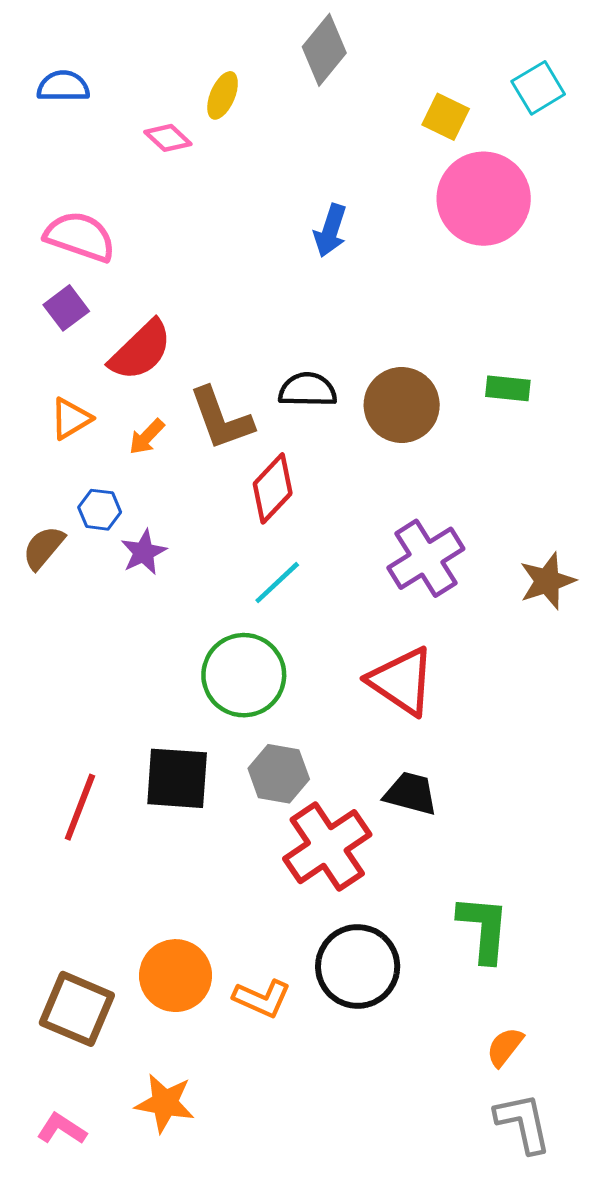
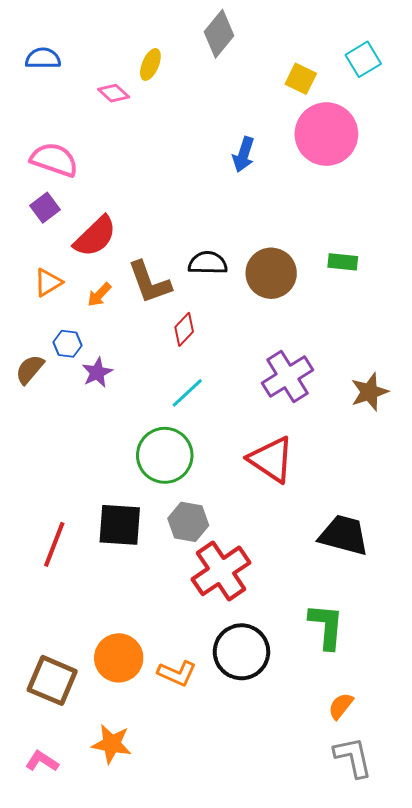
blue arrow: (330, 230) -> (244, 155), moved
red diamond: (273, 488) -> (184, 329), size x0.7
black trapezoid: (411, 793) -> (344, 535), moved, size x1.4

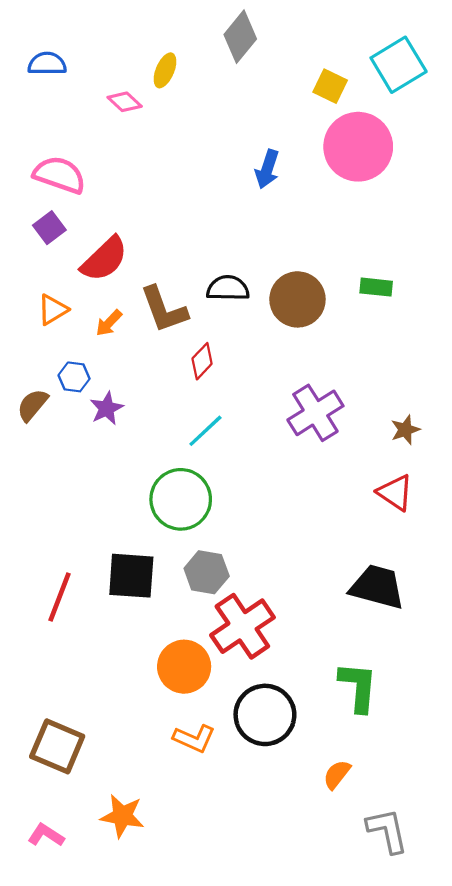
cyan square: (363, 59) -> (399, 65), size x1.4
brown star: (369, 392) -> (405, 430), size x0.7
red triangle: (271, 459) -> (395, 493), moved, size x0.7
orange circle: (119, 658) -> (184, 667), moved
orange semicircle: (341, 706) -> (337, 774), moved

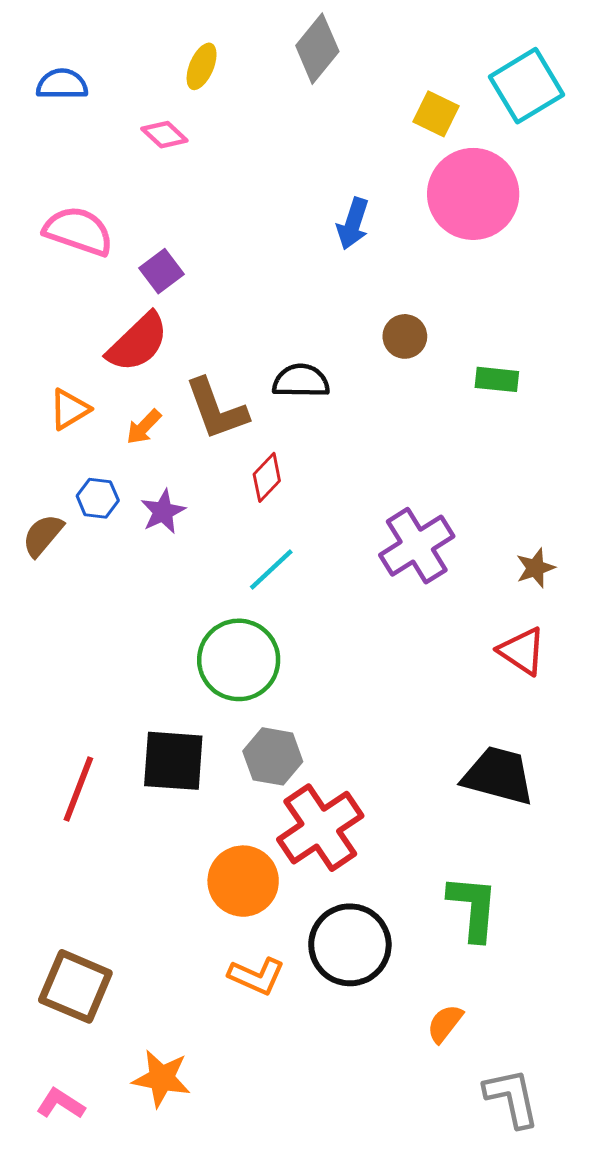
yellow ellipse: (165, 70) -> (202, 66), moved
purple square: (49, 228) -> (161, 271), moved
brown circle: (297, 299) -> (405, 336), moved, size x0.6
purple star: (107, 408) -> (163, 512), moved

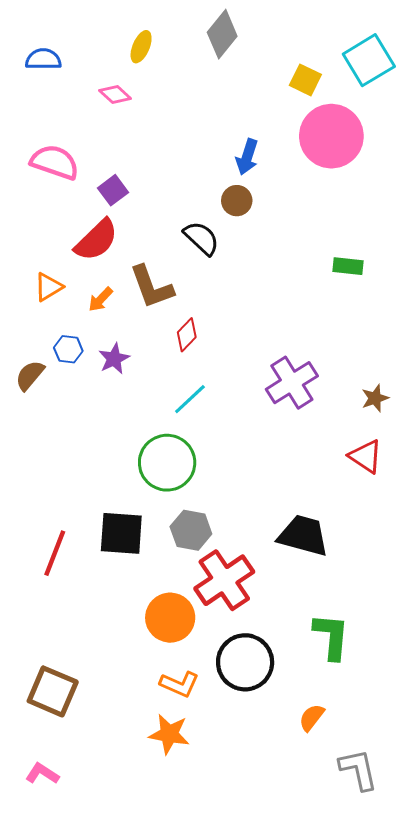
brown circle: (405, 336) -> (237, 201), moved
black semicircle: (301, 381) -> (201, 238), moved, turned 42
black trapezoid: (498, 776) -> (303, 535), moved
orange star: (161, 1078) -> (169, 734), moved

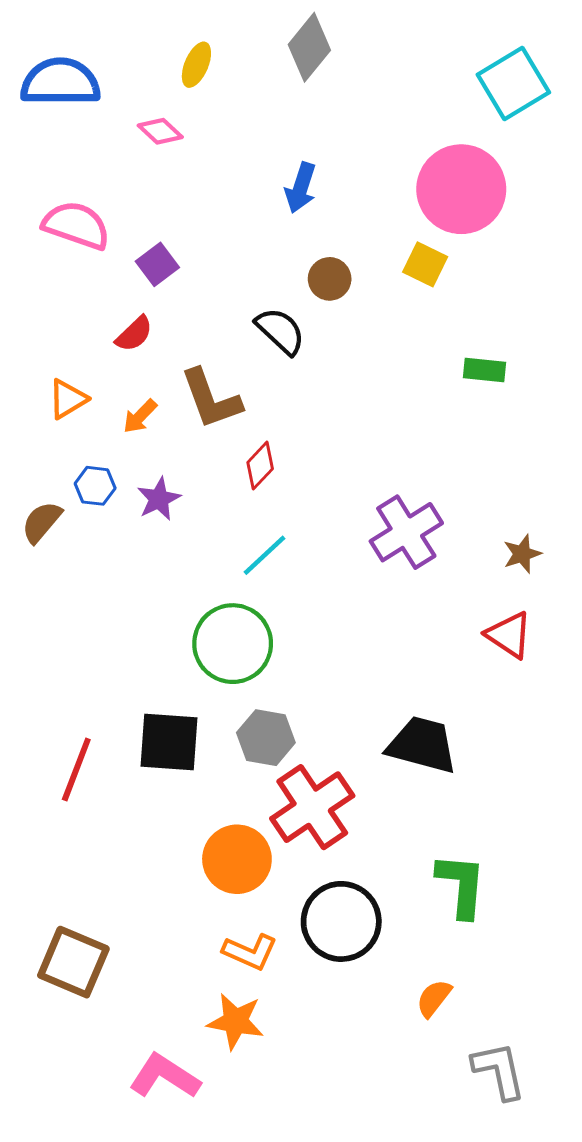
blue semicircle: (43, 59) -> (60, 82), size x1.6
yellow square: (305, 80) -> (425, 264), moved
blue arrow: (247, 157) -> (301, 188), moved
red semicircle: (96, 240) -> (134, 334), size x0.6
pink L-shape: (42, 774) -> (165, 1076), moved, size x1.5

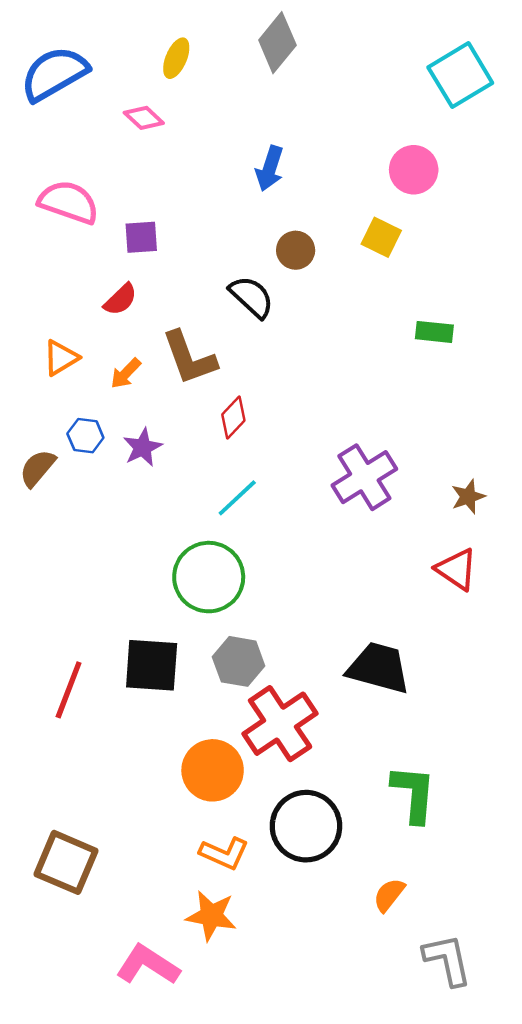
blue semicircle: (60, 82) -> (54, 74), turned -30
pink circle: (461, 189) -> (414, 170), size x0.6
purple square: (157, 264) -> (141, 237), turned 33

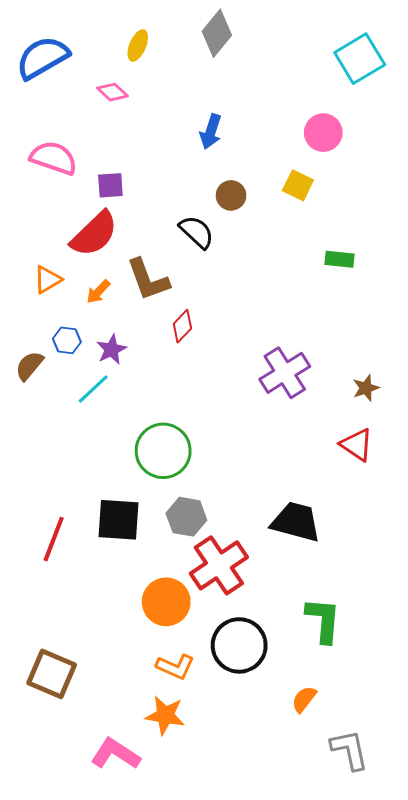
red semicircle: (120, 299) -> (94, 234), size x1.8
cyan line: (237, 498) -> (93, 389), moved

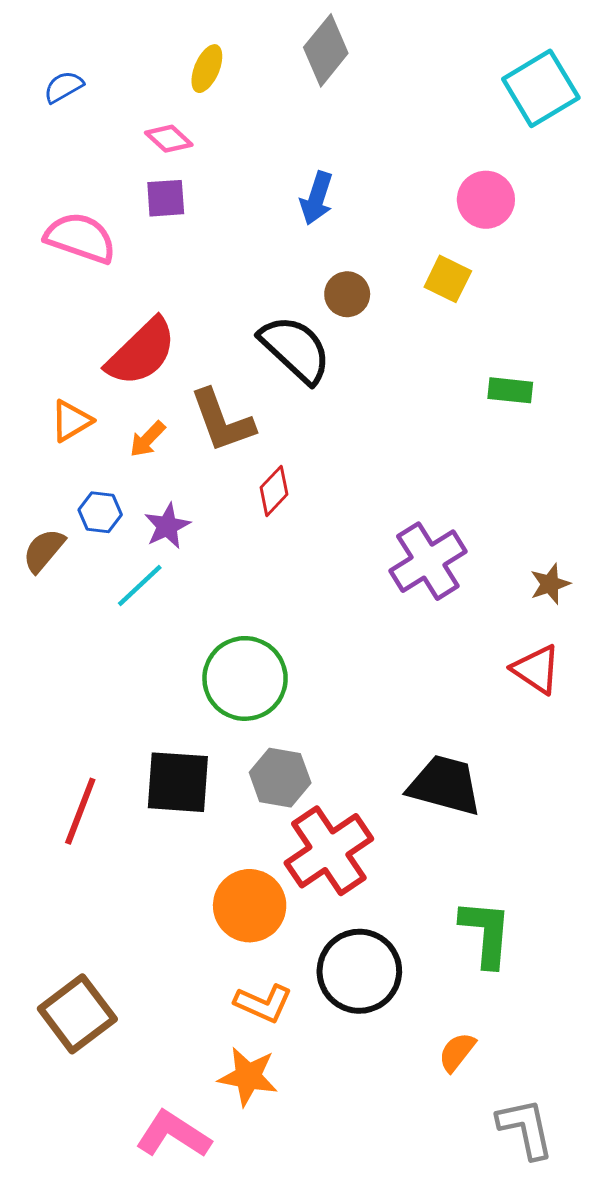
blue semicircle: (43, 58) -> (64, 87), size x0.5
purple square: (110, 185) -> (166, 198), moved
black semicircle: (197, 232) -> (295, 349), size x1.4
brown square: (52, 674) -> (77, 1014), turned 30

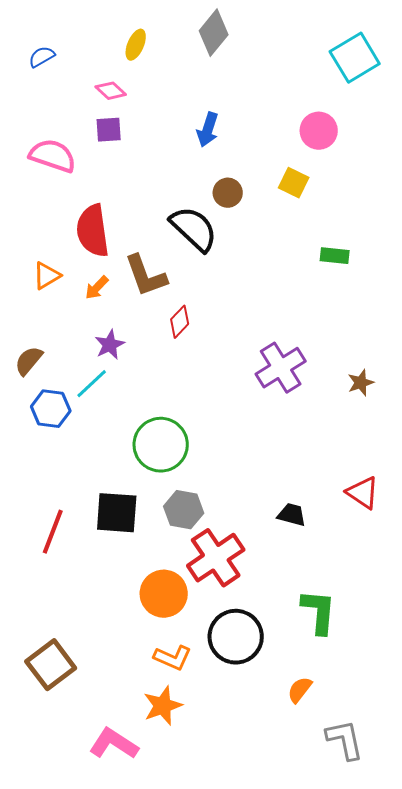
red semicircle: (141, 352) -> (93, 231), turned 126
blue hexagon: (100, 512) -> (51, 409), moved, size x1.4
red triangle: (536, 669) -> (363, 493), moved
black trapezoid: (445, 785) -> (292, 515), size x0.6
orange star: (248, 1076) -> (163, 706), turned -30

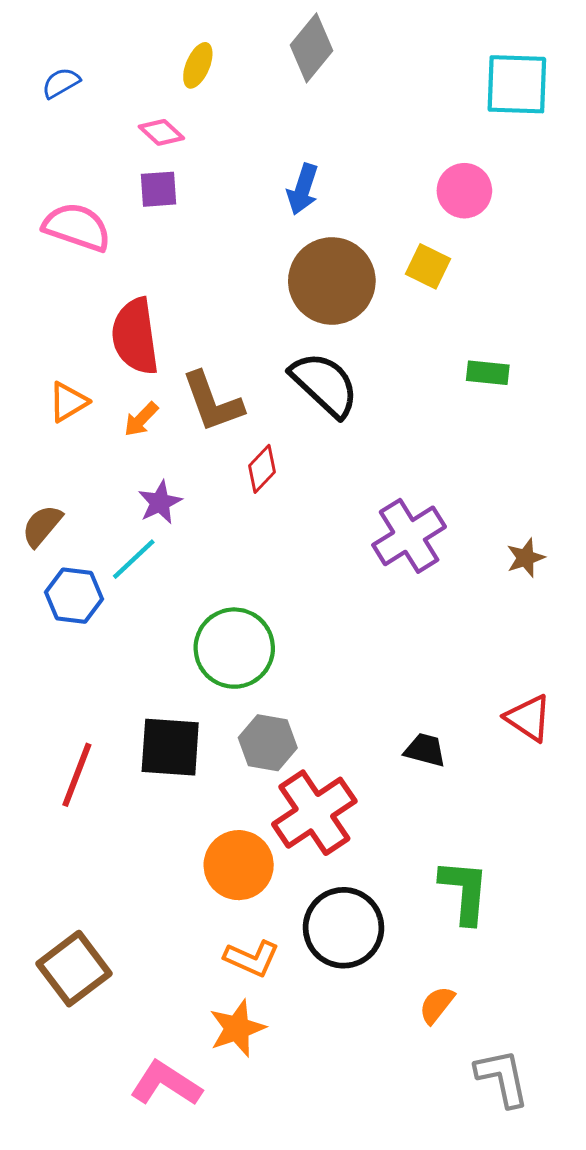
cyan square: (355, 58) -> (517, 84), turned 33
brown circle: (228, 193) -> (332, 281), size x2.0
black semicircle: (194, 229) -> (325, 384), moved

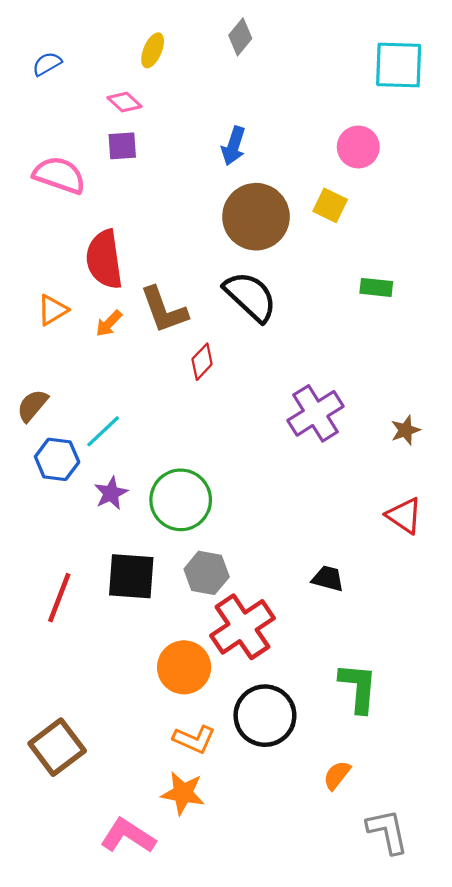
gray diamond: (311, 48) -> (240, 37), size x0.7
purple star: (160, 502) -> (111, 493), moved
red triangle: (529, 718) -> (404, 516), moved
orange star: (237, 1028) -> (183, 793), turned 30

